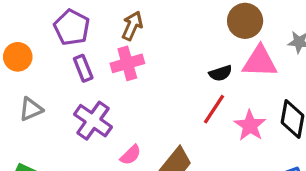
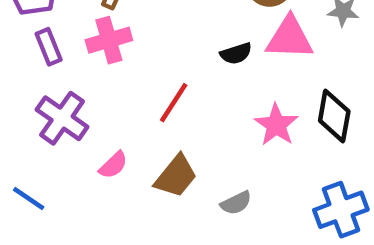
red line: (214, 109) -> (174, 103), moved

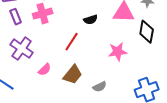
black semicircle: (236, 54) -> (91, 20), moved
black diamond: (334, 116) -> (147, 32), moved
pink star: (276, 125) -> (118, 52), turned 30

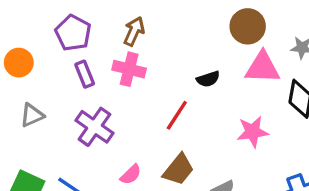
pink cross: (43, 14) -> (129, 69), turned 30
pink semicircle: (45, 70) -> (131, 175), moved

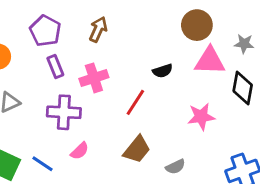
pink cross: (129, 69) -> (94, 78), moved, turned -32
purple cross: (95, 127) -> (64, 112), turned -32
pink semicircle: (131, 175) -> (80, 151), moved

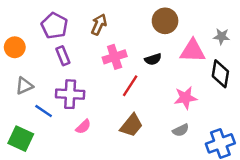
brown circle: (197, 25) -> (165, 21), moved
pink cross: (94, 78) -> (115, 57), moved
blue line: (42, 164) -> (44, 111), moved
gray semicircle: (175, 167) -> (181, 130), moved

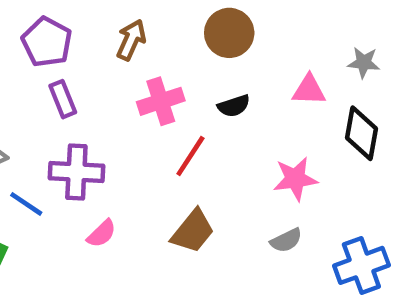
brown circle: (165, 21) -> (229, 33), moved
pink triangle: (193, 51) -> (309, 90), size x0.7

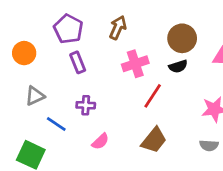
brown circle: (229, 33) -> (182, 38), moved
purple cross: (76, 172) -> (86, 105), size x0.6
gray semicircle: (286, 240) -> (209, 145), turned 30

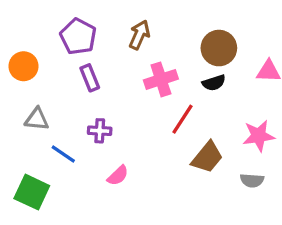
gray triangle: (35, 96) -> (37, 119), turned 30
brown trapezoid: (154, 140) -> (207, 157), moved

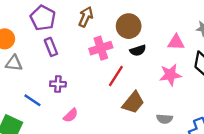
brown circle: (219, 48) -> (129, 26), moved
gray triangle: (37, 119) -> (14, 63), moved
pink star: (259, 136) -> (170, 75), moved

